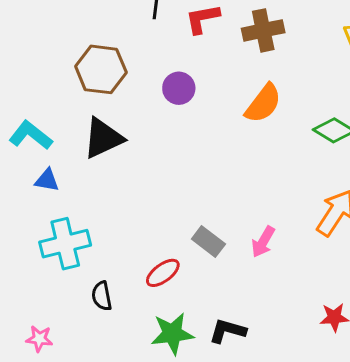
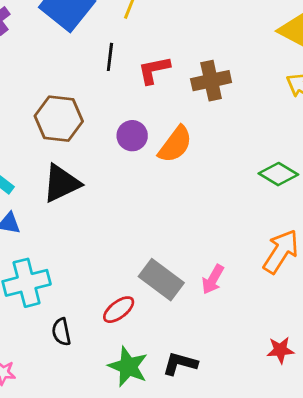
orange semicircle: (263, 103) -> (175, 144), moved
gray rectangle: (208, 241) -> (161, 280), size x1.4
green star: (172, 334) -> (128, 367), turned 30

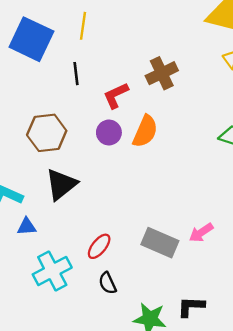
red L-shape: (154, 70) -> (116, 95), moved
pink arrow: (213, 279) -> (201, 233), turned 40
red ellipse: (119, 310) -> (99, 246), moved
black semicircle: (61, 332) -> (107, 283), moved

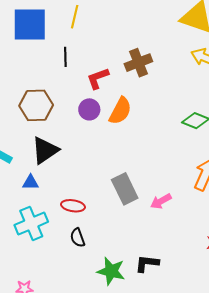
blue square: (31, 39) -> (30, 24), turned -30
blue triangle: (27, 227) -> (31, 182), moved
gray rectangle: (160, 243) -> (125, 189), moved, turned 36
red ellipse: (99, 246) -> (73, 206), turned 55

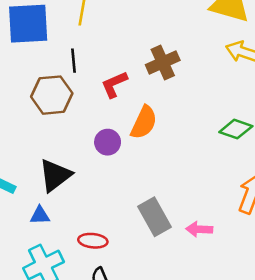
brown hexagon: (36, 105) -> (52, 95), moved
purple circle: (89, 109) -> (108, 142), moved
pink arrow: (161, 201) -> (199, 229), turned 35

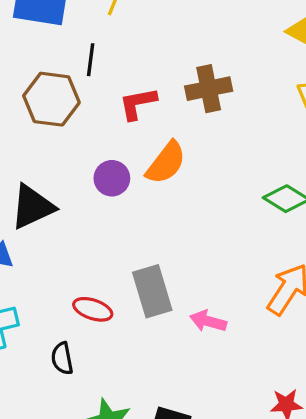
red ellipse: (93, 241) -> (93, 309), moved

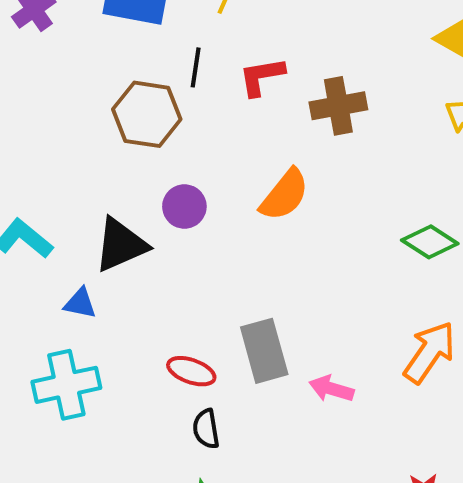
red L-shape: (138, 103) -> (262, 76), moved
purple circle: (112, 178) -> (184, 207), moved
black semicircle: (62, 358) -> (206, 429), moved

